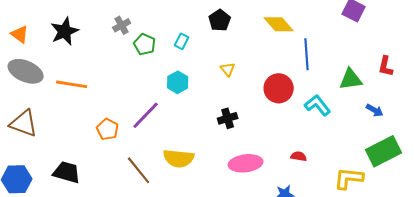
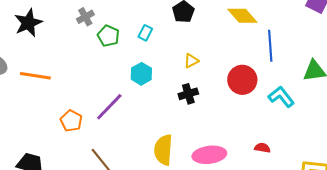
yellow triangle: (228, 69) -> (191, 61), turned 42
black cross: (228, 118) -> (188, 94), moved
yellow semicircle: (179, 158) -> (163, 150), moved, turned 88

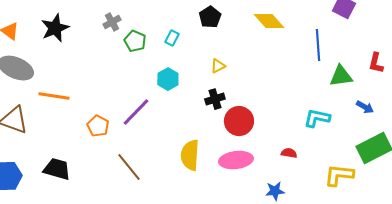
blue line: (270, 46) -> (318, 45), moved
orange line: (35, 76) -> (54, 96), moved
red circle: (242, 80) -> (239, 121), moved
cyan L-shape: (281, 97) -> (317, 118), moved, turned -40

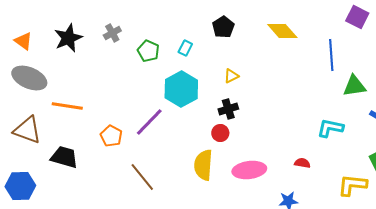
gray cross: (112, 22) -> (112, 33), moved
cyan hexagon: (168, 79) -> (181, 89), size x1.6
red circle: (239, 121) -> (220, 133), moved, size x0.6
black trapezoid: (57, 169) -> (64, 157), moved

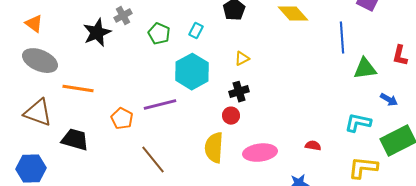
black star: (68, 38) -> (97, 33), moved
purple line: (149, 122) -> (160, 105), turned 32
cyan L-shape: (330, 128) -> (358, 123), moved

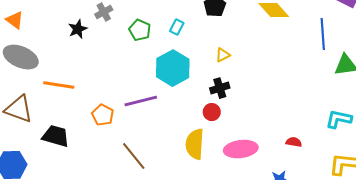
black star: (97, 33) -> (78, 29), size x0.7

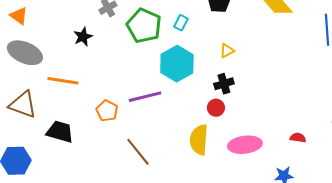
black star: (78, 29) -> (83, 37), moved
green pentagon: (140, 30) -> (144, 26), size x1.6

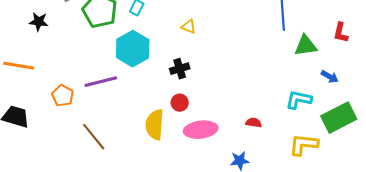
black star: (83, 37) -> (39, 22), turned 30
yellow triangle: (227, 51) -> (189, 27), moved, turned 49
red circle: (216, 108) -> (180, 103), moved

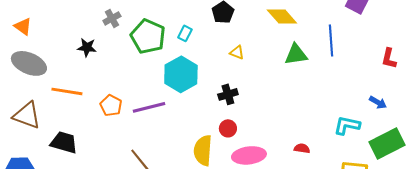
green triangle: (306, 46) -> (296, 54), moved
orange pentagon: (63, 96) -> (111, 105), moved

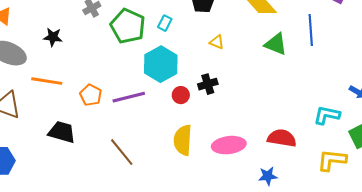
black star: (87, 47) -> (53, 37), moved
green triangle: (296, 54) -> (276, 44), turned 30
red circle: (228, 128) -> (181, 95), moved
black trapezoid: (64, 142) -> (62, 132), moved
red semicircle: (302, 148) -> (282, 138), size x1.8

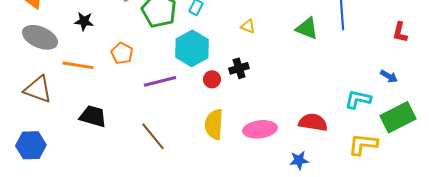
orange pentagon: (91, 95) -> (122, 53), moved

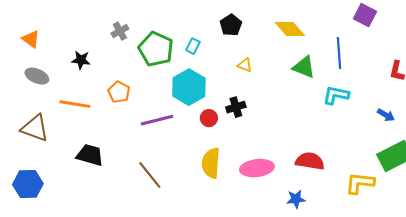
gray ellipse: (40, 37) -> (37, 76), size x0.7
cyan L-shape: (358, 99) -> (336, 95), moved

